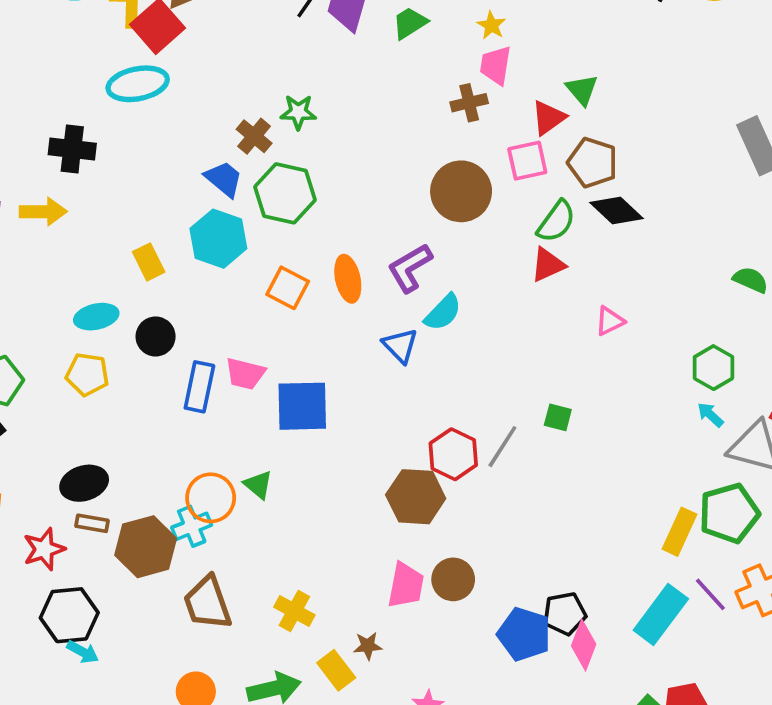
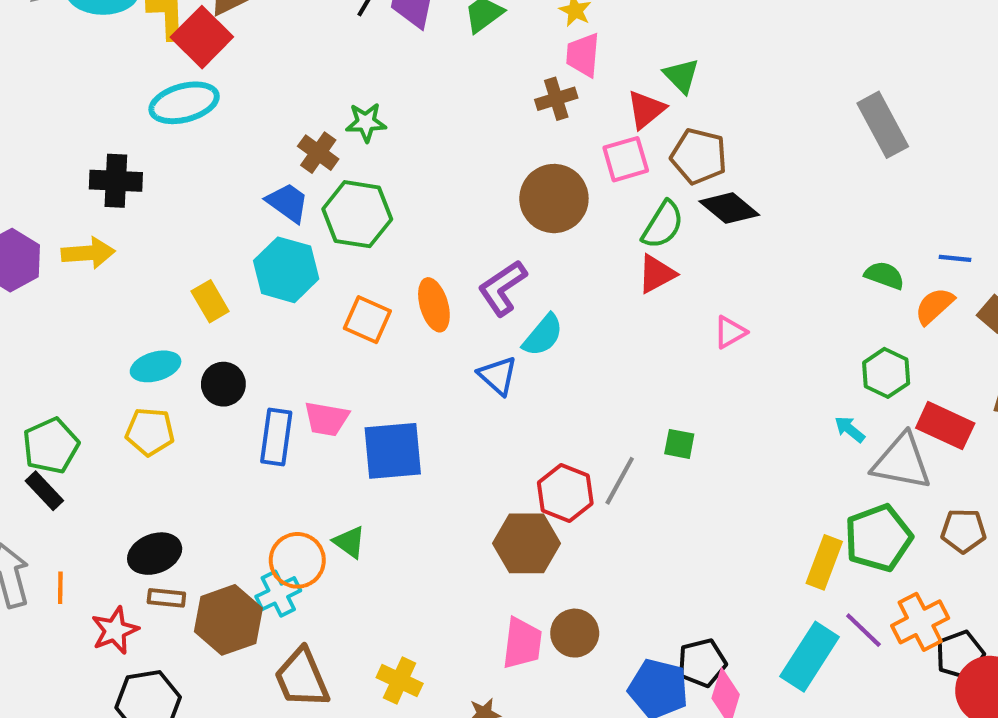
green hexagon: (713, 368) -> (886, 373), moved

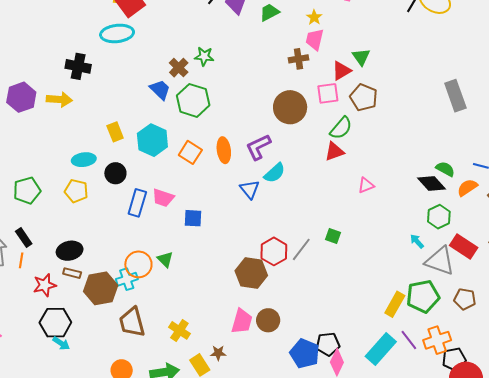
black diamond: (729, 208) -> (431, 184), moved
cyan hexagon: (286, 270) -> (152, 140), moved
blue square: (393, 451) -> (193, 218), size x0.6
black rectangle: (44, 491) -> (24, 237), moved

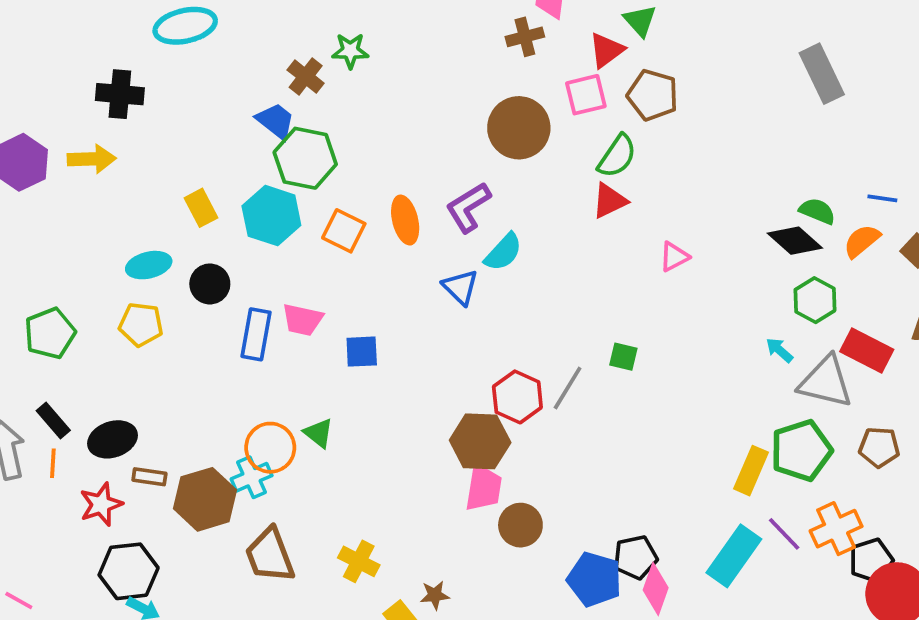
green hexagon: (193, 100) -> (305, 158), moved
black ellipse: (70, 251) -> (112, 439), moved
pink trapezoid: (242, 321) -> (484, 488), moved

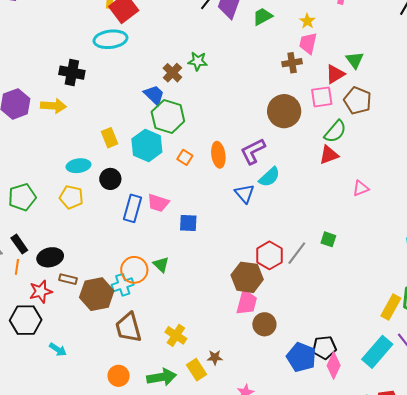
orange square: (344, 231) -> (185, 157), size x0.7
black hexagon: (129, 571) -> (26, 320), moved

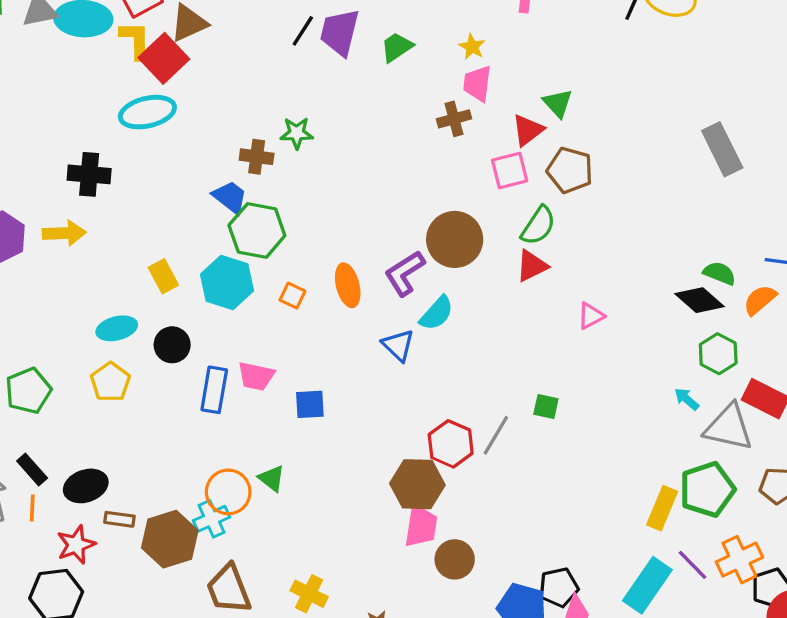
brown cross: (172, 73) -> (257, 157), turned -30
brown circle: (284, 111) -> (455, 239), moved
yellow pentagon: (71, 197) -> (110, 382), turned 30

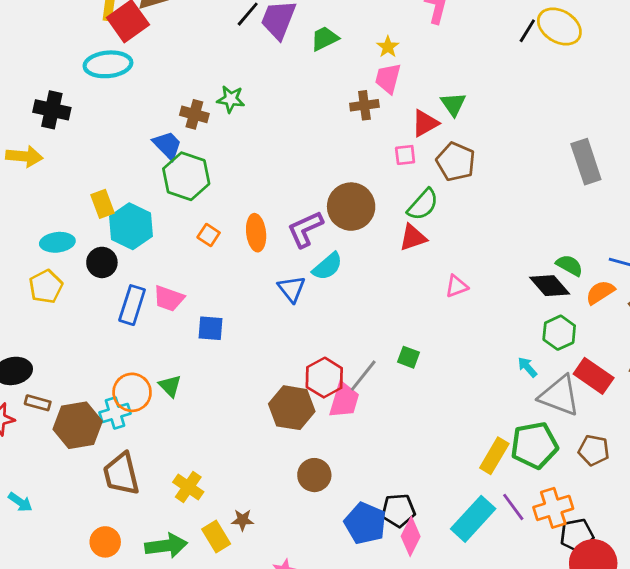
pink square: (510, 170) -> (405, 155), size x0.7
cyan hexagon: (227, 283) -> (131, 226), moved
pink trapezoid: (421, 526) -> (344, 400), moved

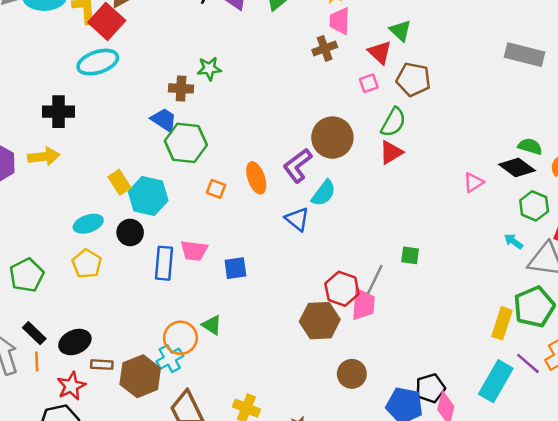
red triangle: (425, 123) -> (380, 52), turned -35
gray rectangle: (586, 162) -> (525, 55), turned -45
pink triangle: (457, 286) -> (473, 183), moved

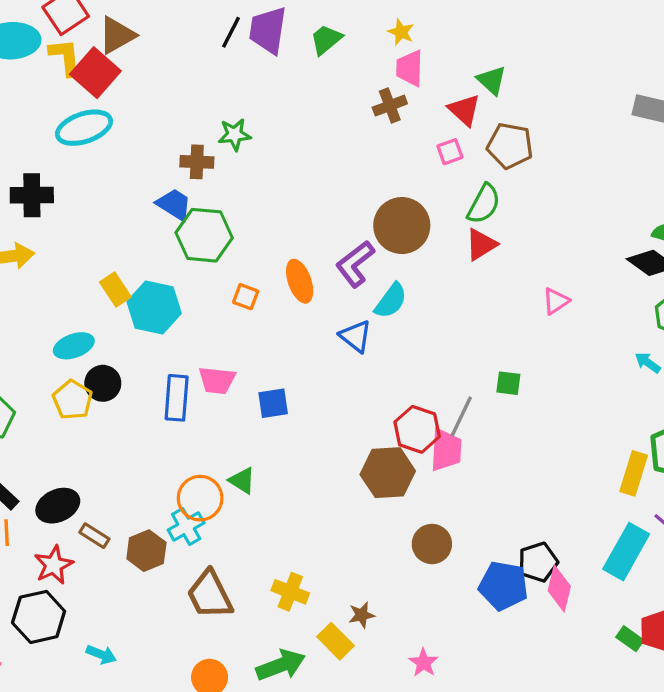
pink triangle: (473, 183) -> (556, 301), moved
black circle: (130, 232) -> (103, 383), moved
brown rectangle: (102, 365) -> (94, 536), turned 30
brown hexagon: (140, 376) -> (146, 551), size x0.7

